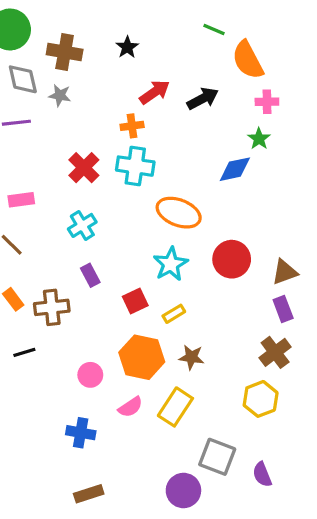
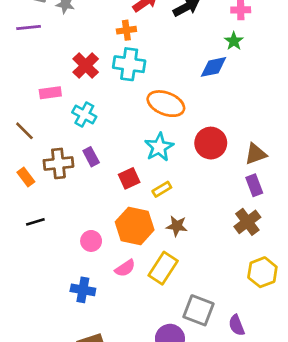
pink rectangle: (21, 200) -> (50, 93), moved
cyan cross: (82, 225) -> (84, 114), turned -30
brown cross: (52, 307) -> (58, 163), moved
yellow hexagon: (261, 399) -> (262, 272), moved

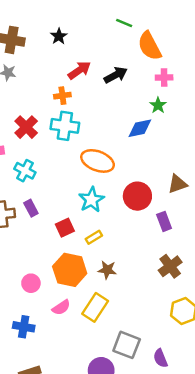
brown triangle: (256, 154) -> (177, 184), moved
purple rectangle: (254, 185) -> (164, 221), moved

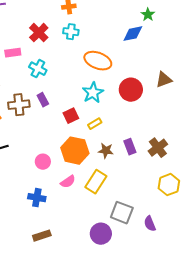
cyan cross: (65, 126) -> (71, 32), size x0.7
purple rectangle: (164, 221) -> (130, 147), moved

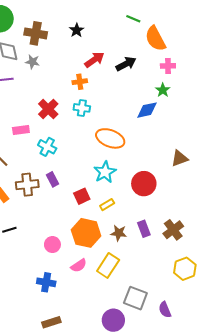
red circle: (131, 90) -> (144, 184), moved

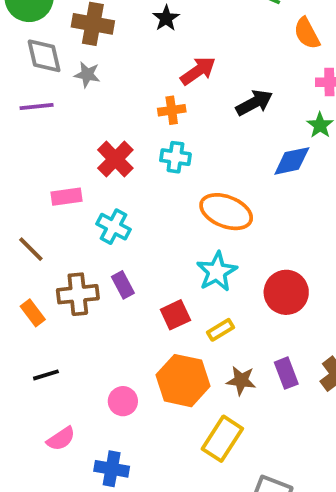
orange semicircle: (155, 39) -> (307, 33), size x0.7
black arrow: (126, 64) -> (254, 103), moved
pink semicircle: (79, 266) -> (61, 439), moved

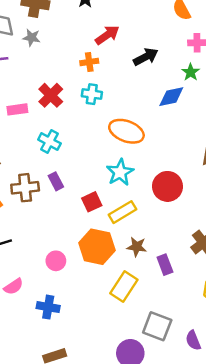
pink rectangle: (67, 197) -> (17, 109), moved
yellow rectangle: (221, 330) -> (123, 212), size x1.5
purple rectangle: (286, 373) -> (165, 265), moved

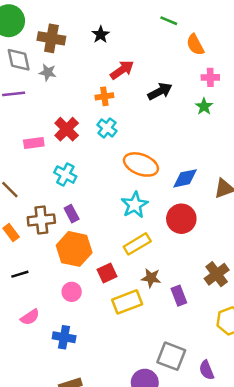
cyan cross: (92, 94) -> (107, 128), turned 30
blue diamond: (171, 97) -> (185, 178), moved
red square: (92, 202) -> (107, 273), moved
orange hexagon: (97, 247) -> (74, 249), moved
yellow rectangle: (124, 286) -> (127, 302), moved, turned 36

